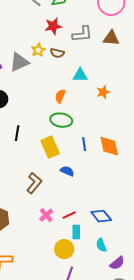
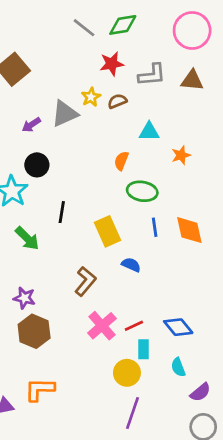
brown semicircle: (57, 53) -> (117, 101), turned 144
green ellipse: (61, 120) -> (142, 191), moved
pink cross: (46, 215) -> (102, 326), size x1.5

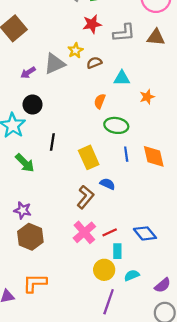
brown semicircle: (117, 101) -> (94, 63), moved
brown L-shape: (85, 281) -> (85, 197), moved
cyan semicircle: (178, 367) -> (132, 275), moved, turned 88

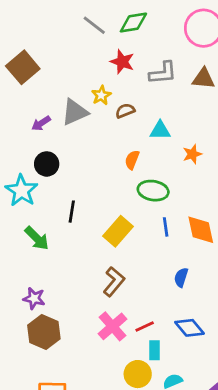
red star: (92, 24) -> (122, 62), turned 30
yellow rectangle: (89, 157) -> (118, 231), turned 65
blue semicircle: (107, 184) -> (181, 277), moved, turned -96

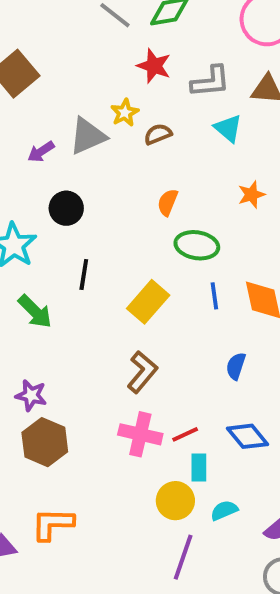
cyan triangle: (160, 130) -> (228, 128), moved, turned 40
black circle: (47, 164) -> (66, 208), moved
pink cross: (112, 326) -> (140, 434), turned -36

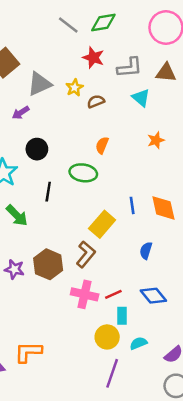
gray triangle: (88, 136) -> (39, 84), moved
green ellipse: (197, 245) -> (83, 173), moved
yellow rectangle: (148, 302) -> (102, 224), moved
brown hexagon: (45, 442) -> (48, 264), moved

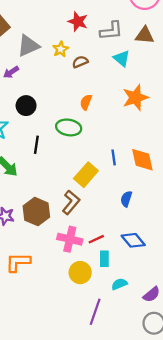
orange star: (156, 140) -> (135, 98), size x1.6
yellow circle: (107, 337) -> (80, 273), moved
orange L-shape: (28, 352) -> (18, 262), moved

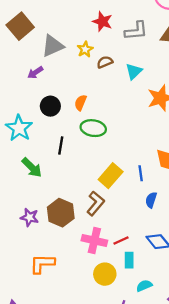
cyan triangle: (122, 58) -> (134, 71), moved, turned 36
orange semicircle: (86, 102) -> (80, 103), moved
blue line: (114, 157) -> (141, 173), moved

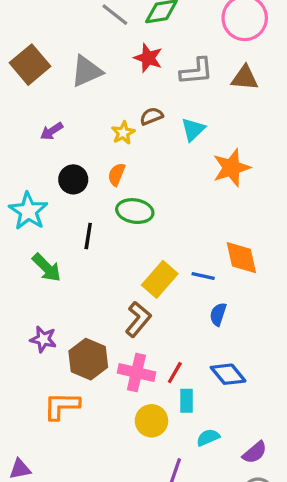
gray triangle: (53, 46) -> (87, 71), moved
yellow star: (85, 49) -> (123, 133), moved
blue line: (141, 173) -> (203, 276), turned -70
brown hexagon: (61, 213) -> (88, 359), moved
red line: (121, 240) -> (175, 373), turned -35

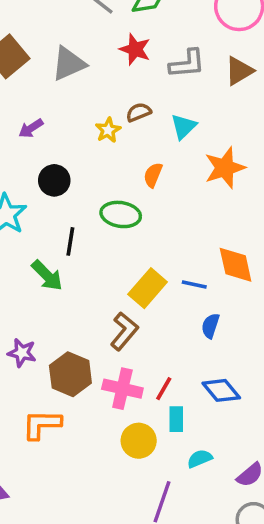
brown triangle: (245, 78) -> (239, 71), turned -36
orange semicircle: (117, 174) -> (153, 175), moved
green arrow: (47, 268) -> (47, 276), moved

